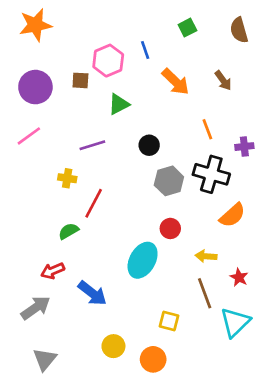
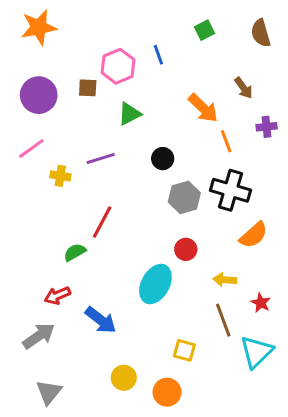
orange arrow: (176, 82) -> (203, 108), moved
purple cross: (244, 147) -> (267, 127), moved
yellow cross: (67, 178) -> (60, 176), moved

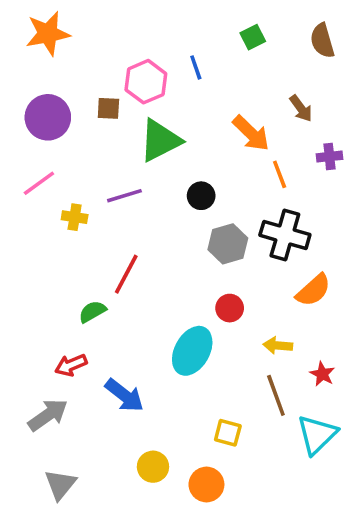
green triangle: (130, 114) -> (160, 140), size x1.5

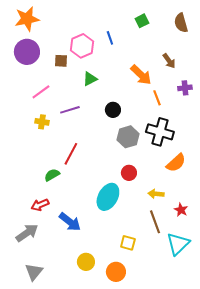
purple circle: (48, 117) -> (27, 52), moved
green triangle: (160, 140) -> (90, 79), size x0.6
pink line: (39, 183) -> (41, 92), moved

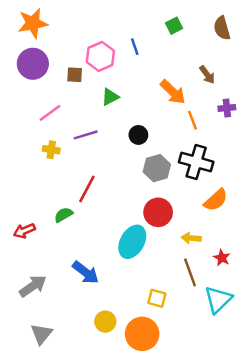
red circle: (129, 173) -> (158, 212), size x1.5
red arrow: (40, 205) -> (24, 231), moved
orange circle: (116, 272) -> (142, 334), size x1.4

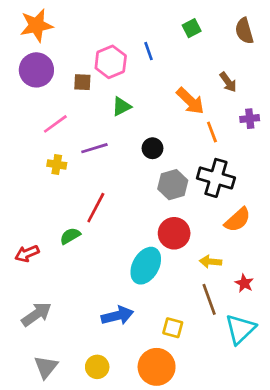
blue arrow: (86, 272) -> (117, 316), moved, turned -52
yellow circle: (105, 322) -> (97, 367), moved

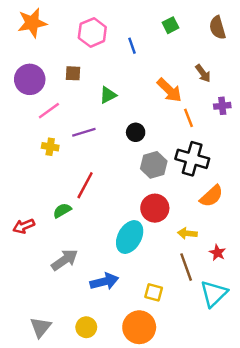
pink hexagon: (111, 62) -> (92, 32), moved
purple circle: (36, 70) -> (30, 79), moved
gray arrow: (36, 314) -> (65, 260), moved

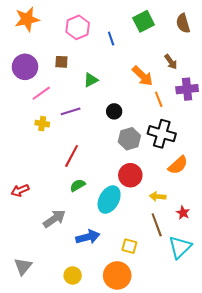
green square: (171, 25) -> (144, 21), size x1.5
purple cross: (222, 106) -> (187, 89), size x1.5
green semicircle: (62, 211) -> (78, 185), moved
gray triangle: (41, 327) -> (23, 266), moved

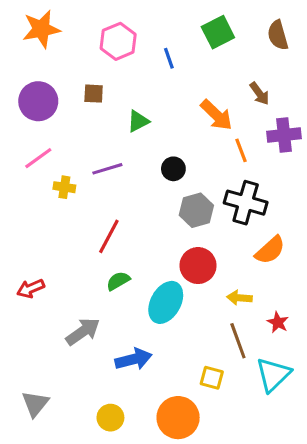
pink line: (41, 93) -> (38, 158), moved
yellow square: (129, 246) -> (212, 378), moved

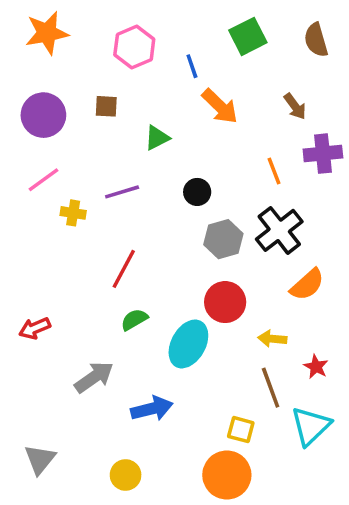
orange arrow: (216, 115) -> (220, 106), moved
black cross: (246, 203) -> (279, 230), turned 36
orange circle: (178, 418) -> (227, 475), moved

